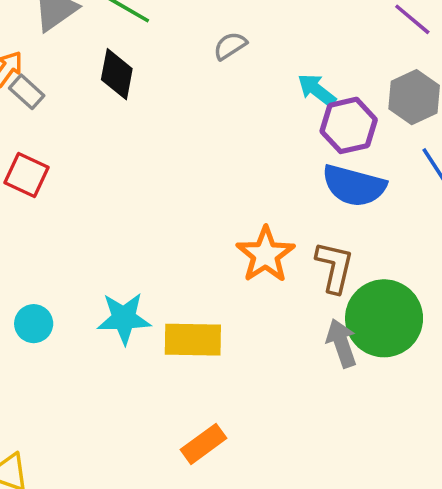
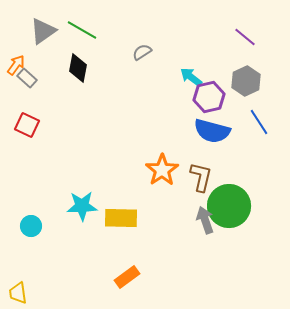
cyan circle: (34, 324) -> (31, 226), moved

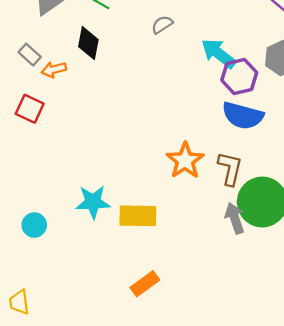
orange arrow: (16, 65) -> (54, 70), moved, turned -140
cyan arrow: (191, 77) -> (219, 53), size x1.4

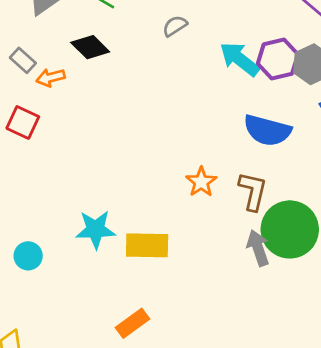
black diamond: (88, 43) -> (90, 47), turned -56
purple hexagon: (239, 76) -> (278, 59), moved
orange star: (185, 161) -> (201, 182), size x0.7
orange rectangle: (145, 284) -> (133, 323), moved

